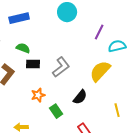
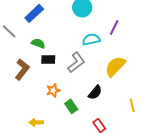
blue rectangle: (19, 18) -> (34, 13), turned -30
cyan semicircle: (117, 46) -> (91, 39), moved

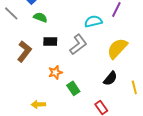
green semicircle: (38, 43) -> (40, 17), moved
black semicircle: (95, 92) -> (110, 78), moved

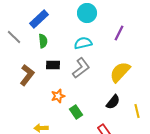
green semicircle: (40, 17) -> (43, 41), turned 64
cyan semicircle: (93, 21) -> (83, 43), moved

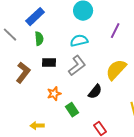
black semicircle: (113, 102) -> (95, 92), moved

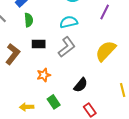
black semicircle: (95, 92) -> (81, 85), moved
green rectangle: (72, 110) -> (54, 102), moved

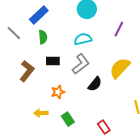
black semicircle: (81, 85) -> (95, 84), moved
yellow arrow: (27, 107) -> (41, 113), moved

